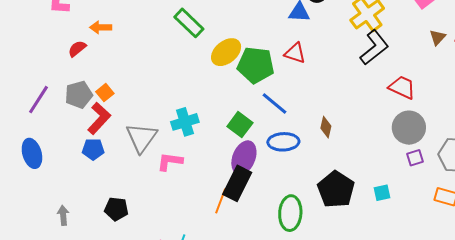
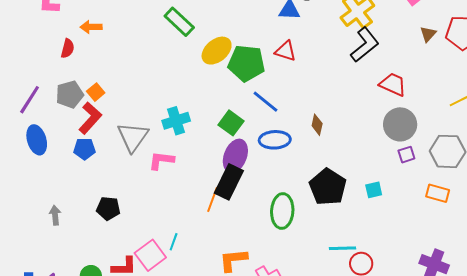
red semicircle: (77, 49) -> (68, 48), turned 144
blue ellipse: (32, 153) -> (37, 140), moved

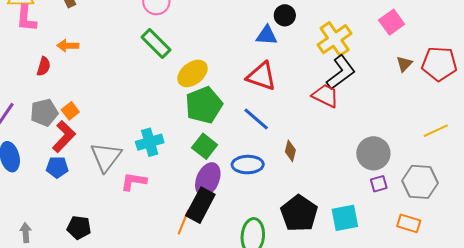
red triangle: (286, 51) -> (261, 76), size x1.4
green pentagon: (246, 63) -> (204, 105), moved, turned -30
red trapezoid: (393, 84) -> (325, 96), moved
blue line: (266, 102) -> (256, 119), moved
cyan square: (374, 190) -> (345, 218), size x1.6

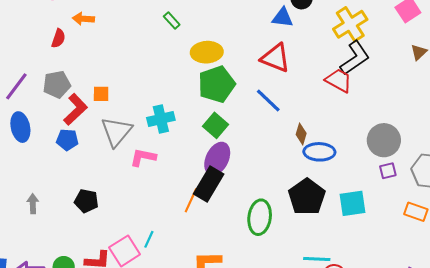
green rectangle: (156, 43) -> (172, 21), size x0.6
yellow ellipse: (192, 73) -> (207, 52), turned 32
orange square: (70, 111) -> (101, 94), moved, turned 36
blue ellipse: (248, 165) -> (319, 152), moved

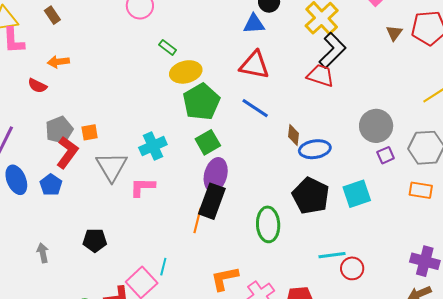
green rectangle: (172, 21) -> (168, 47), moved
red semicircle: (58, 38) -> (37, 86), turned 108
gray pentagon: (57, 84) -> (59, 130), moved
green square: (216, 125) -> (208, 142), turned 30
blue pentagon: (67, 140) -> (51, 185), moved, turned -30

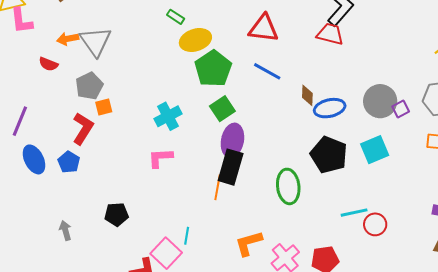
gray circle: (376, 126) -> (380, 101), moved
gray pentagon: (59, 130) -> (89, 86), moved
gray triangle: (112, 167) -> (95, 41), moved

